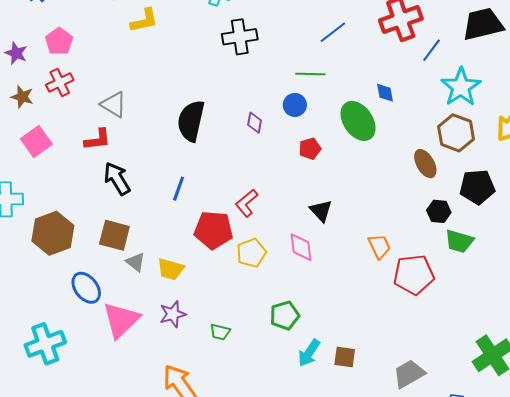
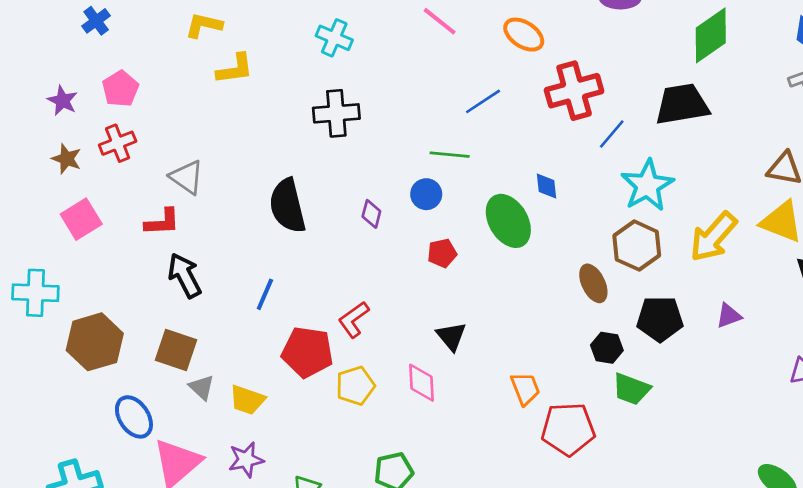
black cross: (240, 37) -> (336, 113), moved
black semicircle: (191, 121) -> (287, 206), turned -30

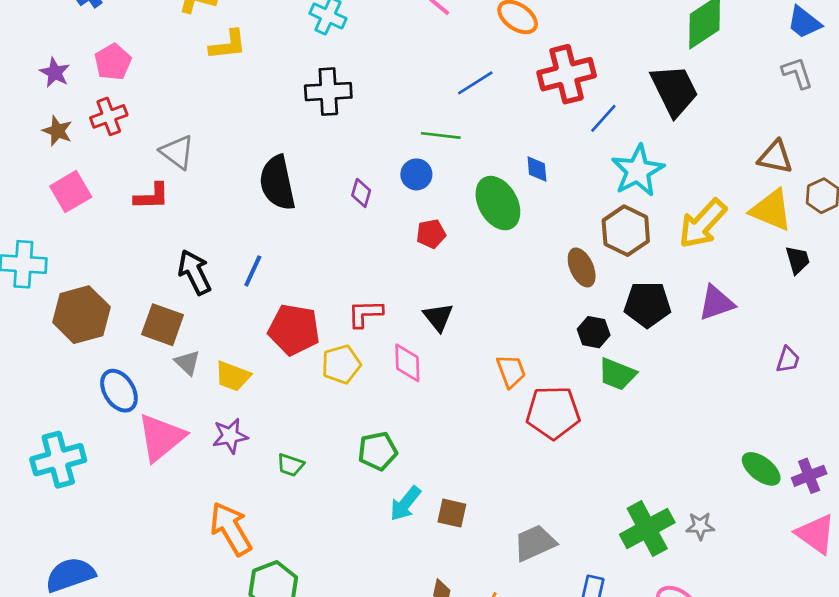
black trapezoid: (682, 104) -> (674, 90), turned 72
black arrow: (185, 275) -> (195, 272), moved
purple triangle: (729, 316) -> (716, 303), size x1.4
red L-shape: (354, 319) -> (365, 313), moved, turned 33

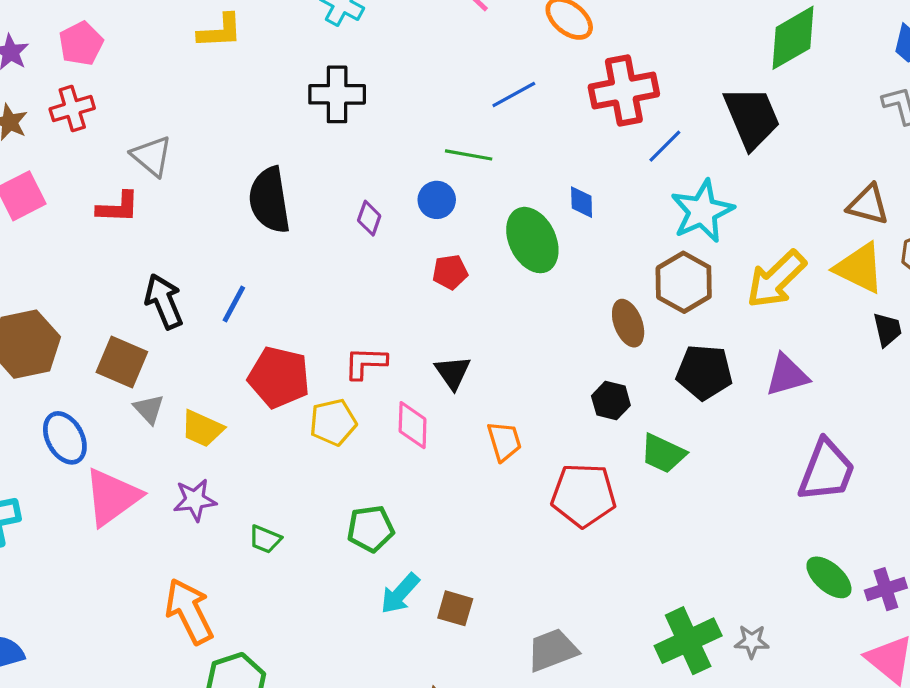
black hexagon: (594, 332) -> (611, 401), moved
purple trapezoid: (788, 360) -> (826, 471), moved, size x2.0
orange trapezoid: (511, 371) -> (504, 441), moved

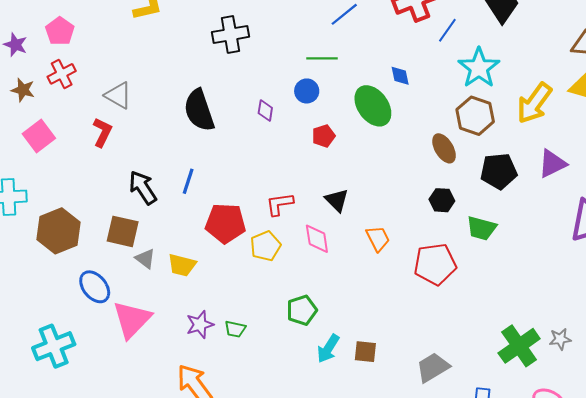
red L-shape: (118, 207) -> (102, 132), turned -56
purple star: (195, 500) -> (200, 325), moved

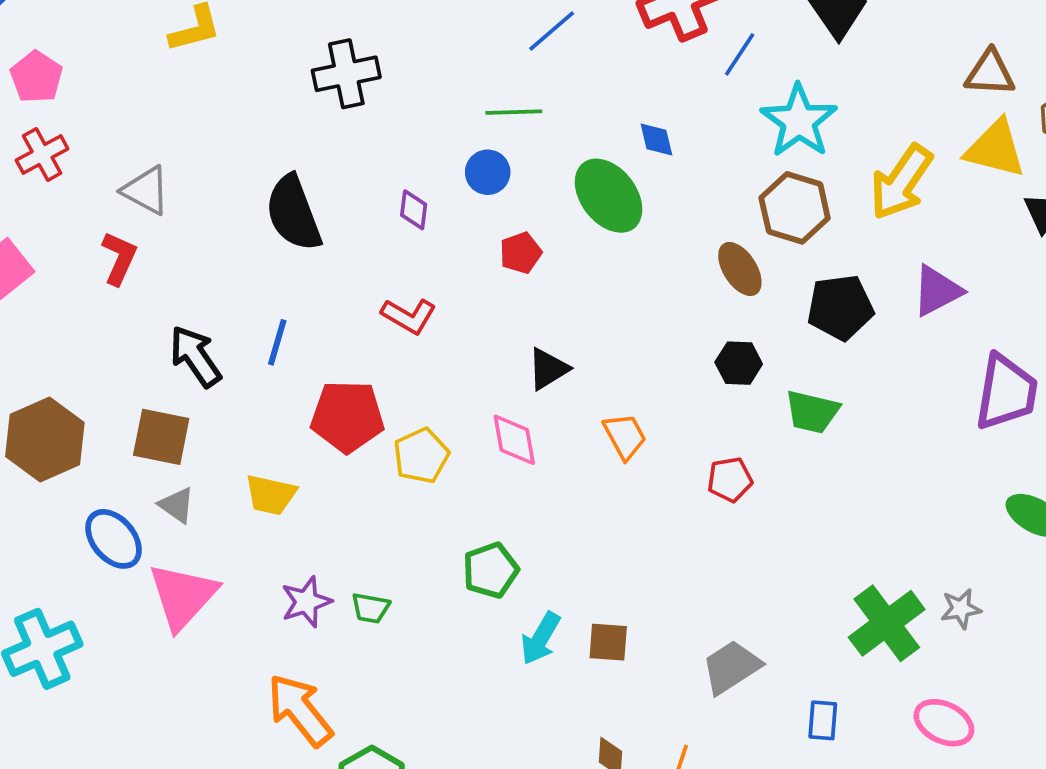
black triangle: (337, 200) -> (548, 369), turned 45
red L-shape: (280, 204) -> (409, 316), moved, turned -140
gray triangle: (145, 259) -> (177, 505), moved
red pentagon: (435, 264) -> (730, 480), size x0.6

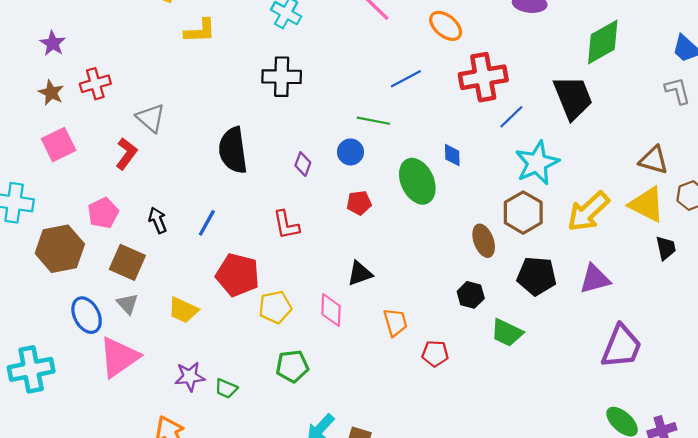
pink pentagon: (36, 77) -> (103, 213), moved
red L-shape: (409, 316) -> (286, 225), turned 36
black arrow: (195, 356) -> (158, 220), size x0.7
red pentagon: (730, 480) -> (435, 354), moved
green pentagon: (491, 570) -> (292, 366), moved

